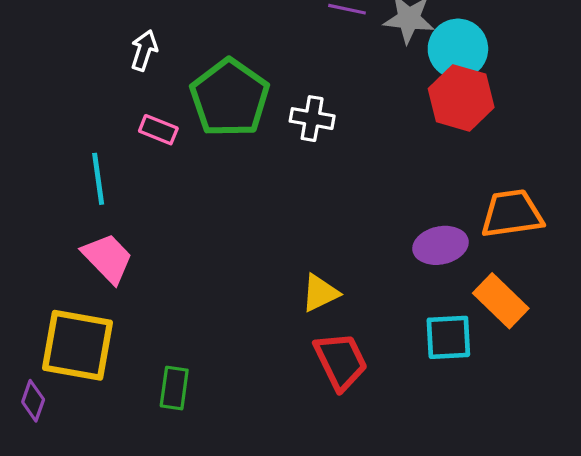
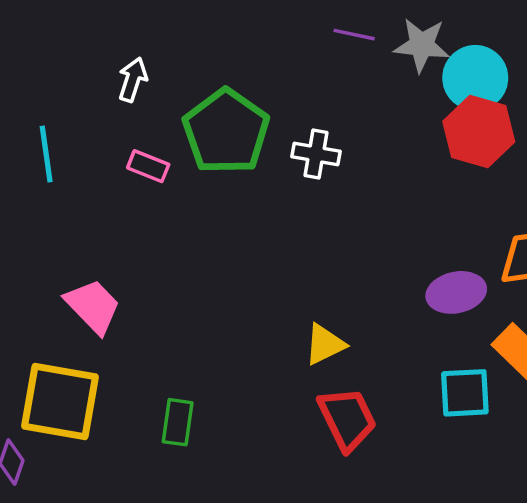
cyan line: (98, 179) -> (46, 154), moved
green rectangle: (174, 388) -> (178, 422), moved

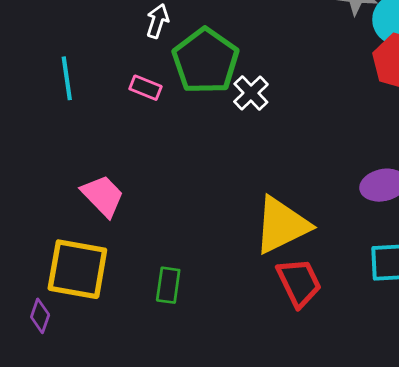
white arrow: (133, 80) -> (157, 21), moved
white cross: (316, 154) -> (251, 93), moved, turned 36
yellow triangle: (325, 344) -> (282, 225), size x1.8

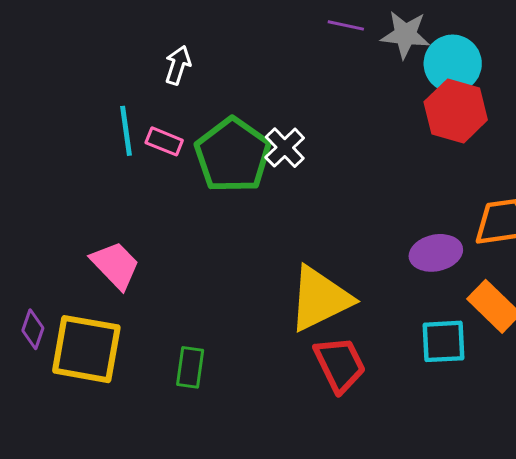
green pentagon: (206, 61) -> (233, 155), moved
cyan line: (67, 78) -> (126, 131), moved
purple diamond: (40, 316) -> (33, 329), moved

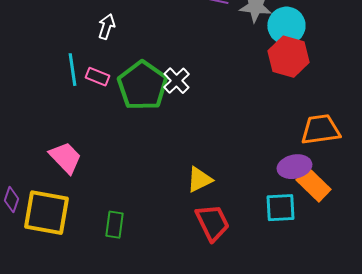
purple ellipse: (436, 253) -> (294, 167), moved
yellow triangle: (320, 299) -> (199, 180), size x0.6

